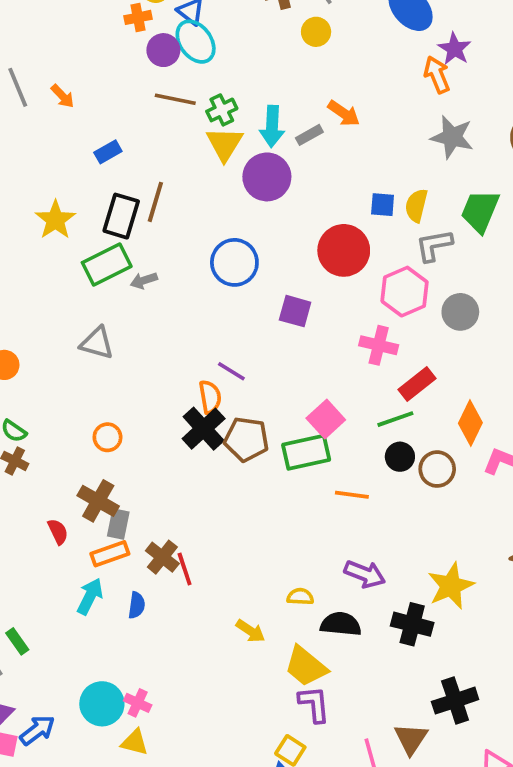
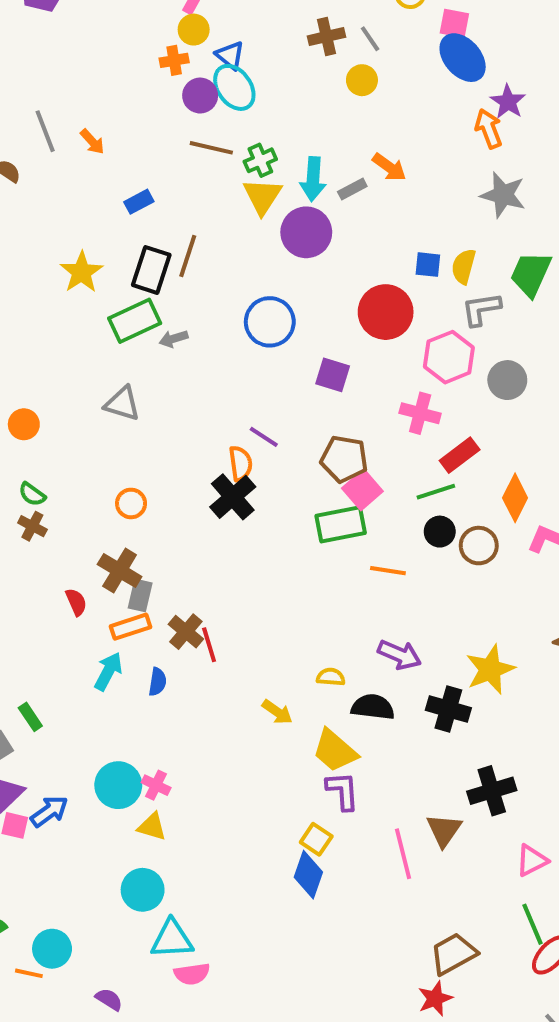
brown pentagon: (246, 439) -> (344, 459), moved

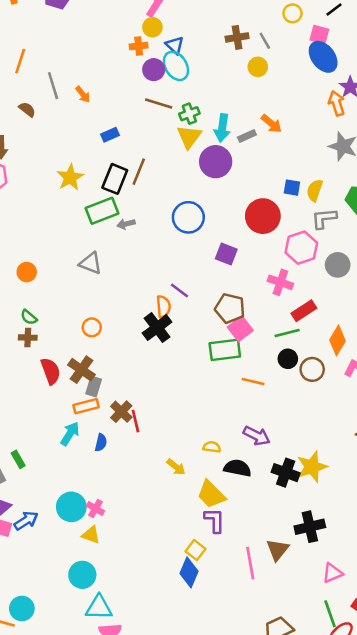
brown cross: (32, 526) -> (28, 338), turned -30
red semicircle: (76, 602) -> (51, 371), moved, size x1.5
yellow star: (490, 669) -> (312, 467), moved

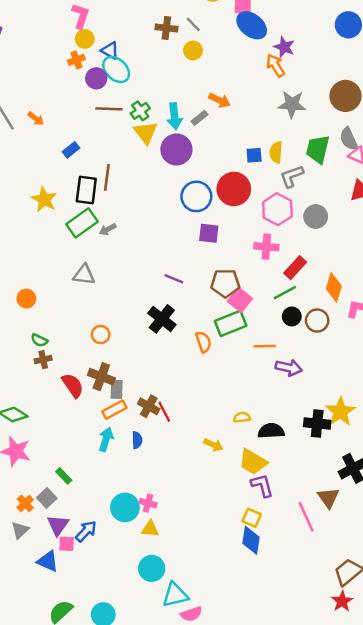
brown cross: (237, 37) -> (166, 28), turned 30
blue circle: (188, 217) -> (196, 196), moved
orange semicircle: (163, 307) -> (203, 342), moved
purple arrow: (257, 436) -> (289, 368), moved

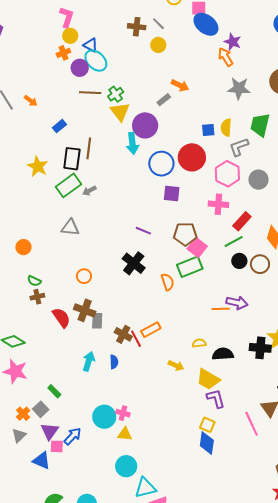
cyan arrow: (174, 116) -> (132, 143), moved
orange line: (265, 346) -> (221, 309), moved
orange rectangle: (114, 410) -> (151, 330), moved

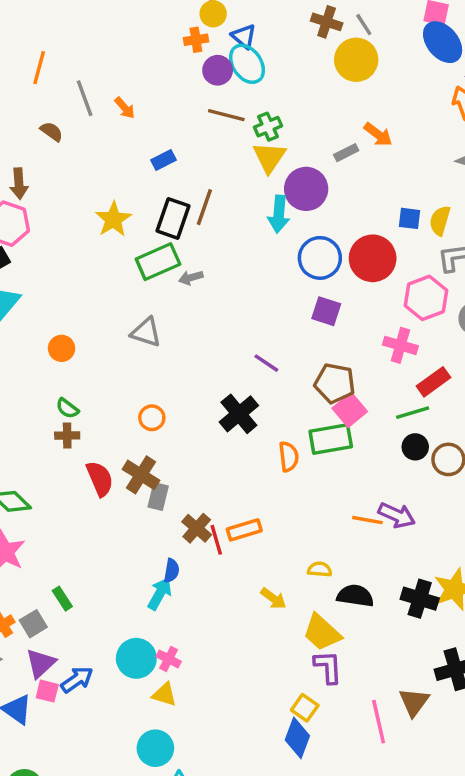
yellow circle: (158, 45) -> (356, 60), size x1.6
cyan arrow: (89, 361) -> (160, 594), moved

